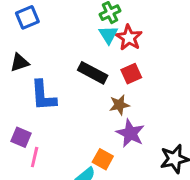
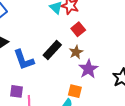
black rectangle: (93, 73) -> (52, 50), moved, turned -60
purple star: (130, 133) -> (88, 69), turned 30

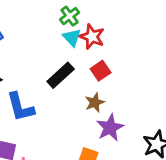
black rectangle: (52, 50) -> (61, 75), moved

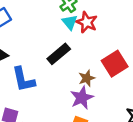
red square: (101, 71) -> (115, 64), moved, size x1.5
purple star: (110, 128) -> (82, 98), moved

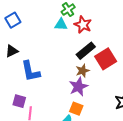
cyan triangle: (70, 22) -> (61, 24), moved, turned -48
black rectangle: (59, 54) -> (86, 51), moved

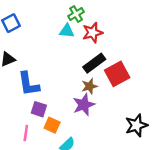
red star: (83, 25) -> (93, 33), turned 30
purple square: (19, 101) -> (39, 109), moved
orange square: (76, 109) -> (52, 125), moved

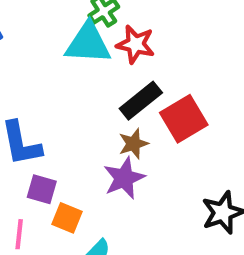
cyan triangle: (67, 31) -> (88, 43), size x1.6
red star: (93, 33) -> (136, 44), turned 30

